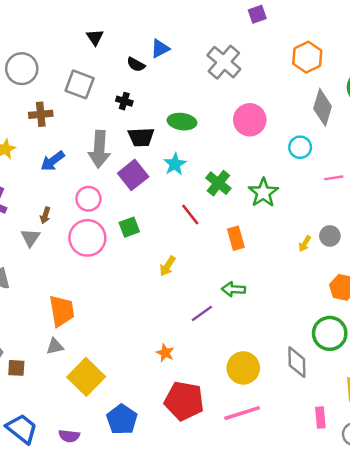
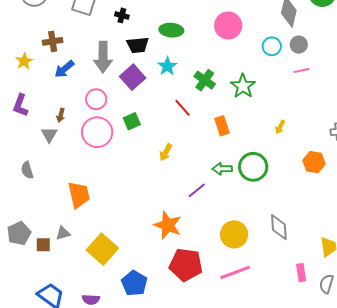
brown cross: (41, 114) -> (53, 41), moved
gray circle: (330, 236) -> (299, 45), moved
green circle: (330, 333) -> (253, 167), moved
gray triangle: (55, 346) -> (63, 233), moved
orange star: (165, 353) -> (168, 225), size x1.8

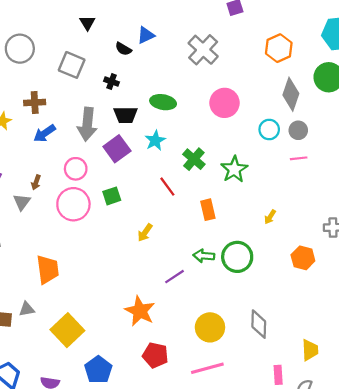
red pentagon: (186, 265) -> (155, 355), size x0.7

